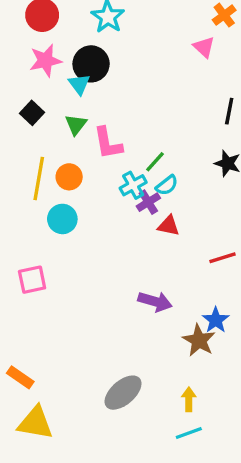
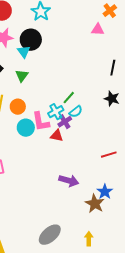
pink triangle: (204, 47) -> (98, 30), turned -40
pink L-shape: (108, 143) -> (41, 122), moved
cyan circle: (62, 219) -> (26, 128), moved
red triangle: (169, 226) -> (57, 136), moved

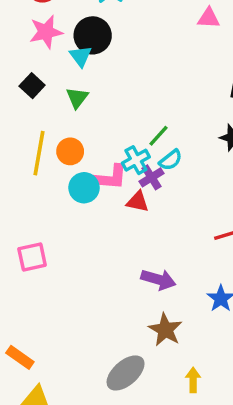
pink L-shape: (41, 122) -> (110, 177), turned -75
brown star: (95, 204) -> (165, 330), moved

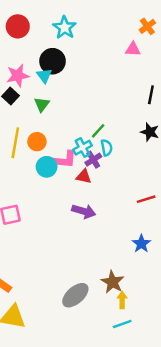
pink star: (46, 32) -> (18, 76), moved
cyan semicircle: (171, 160) -> (107, 148), turned -63
purple arrow: (158, 280) -> (84, 211), moved
brown star: (165, 330) -> (113, 282), moved

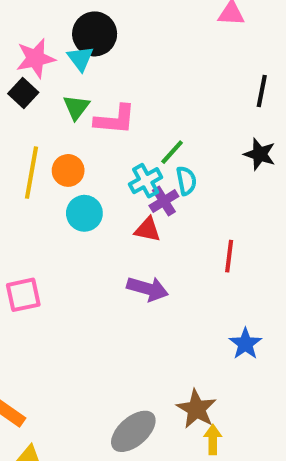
pink L-shape: (65, 160) -> (115, 120), moved
red line: (146, 199) -> (229, 256), moved, turned -66

